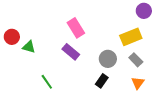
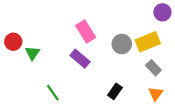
green triangle: (29, 47) -> (32, 53), turned 48
gray circle: (108, 59) -> (122, 44), moved

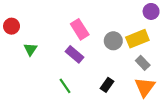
red circle: (13, 42) -> (12, 26), moved
green line: (53, 93) -> (65, 86), moved
orange triangle: (156, 94) -> (145, 87), size x1.5

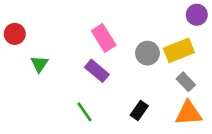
orange triangle: (145, 87) -> (189, 113), turned 50

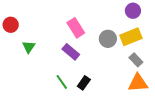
purple circle: (197, 15) -> (133, 11), moved
black rectangle: (139, 111) -> (84, 83), moved

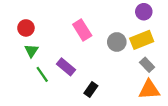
red circle: (11, 25) -> (26, 28), moved
purple rectangle: (71, 52) -> (66, 67), moved
green line: (62, 82) -> (42, 74), moved

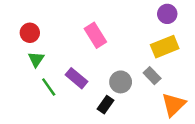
gray circle: (117, 42) -> (121, 82), moved
gray rectangle: (147, 65) -> (152, 76), moved
orange triangle: (149, 90) -> (174, 105), turned -40

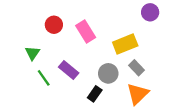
red circle: (30, 33) -> (54, 25), moved
yellow rectangle: (165, 47) -> (125, 44), moved
orange triangle: (174, 105) -> (138, 94), moved

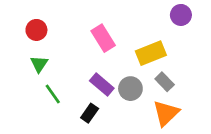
red circle: (54, 25) -> (36, 30), moved
purple rectangle: (69, 70) -> (102, 84), moved
black rectangle: (95, 94) -> (90, 113), moved

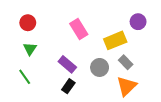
purple circle: (181, 15) -> (138, 22), moved
purple rectangle: (102, 84) -> (67, 64), moved
green line: (53, 94) -> (25, 77), moved

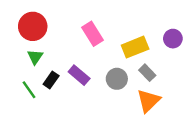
purple circle: (138, 22) -> (173, 39), moved
red circle: (28, 23) -> (33, 26), size x1.5
black rectangle: (68, 86) -> (51, 80), moved

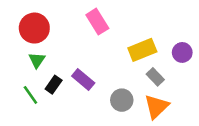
pink rectangle: (92, 34) -> (97, 22), moved
purple circle: (173, 39) -> (182, 52), moved
gray circle: (117, 79) -> (122, 100), moved

